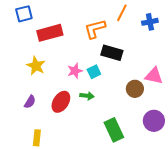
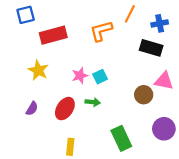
black rectangle: (112, 53) -> (151, 48), moved
yellow rectangle: (37, 138) -> (70, 147), moved

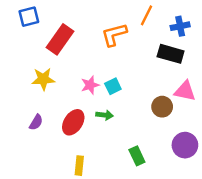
red rectangle: (53, 35) -> (60, 39), turned -40
yellow star: (38, 70) -> (43, 79), turned -30
green rectangle: (121, 138) -> (137, 156), size x0.7

